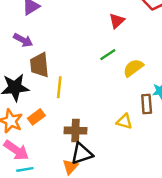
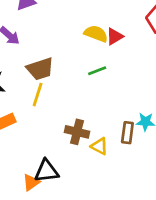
brown trapezoid: (39, 65) -> (40, 69), moved, turned -115
yellow semicircle: (133, 68) -> (96, 34), moved, turned 45
brown cross: (75, 131) -> (77, 132), moved

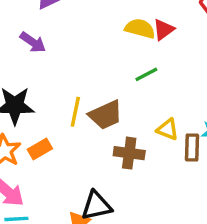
brown trapezoid: (40, 69) -> (106, 115), moved
yellow triangle: (99, 146) -> (167, 129), moved

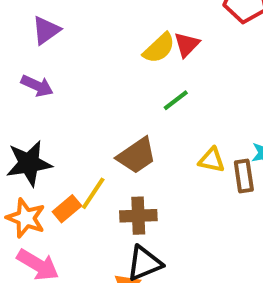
yellow semicircle: (140, 29) -> (159, 48), turned 132
yellow line: (75, 112) -> (93, 193), moved, turned 32
brown cross: (129, 153) -> (138, 216), moved

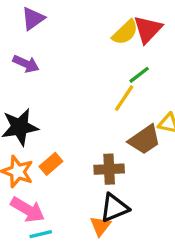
red triangle: (187, 44) -> (148, 29), size x1.4
brown trapezoid: (137, 156) -> (145, 140), moved
yellow line: (93, 193) -> (124, 98), moved

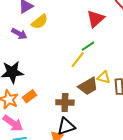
yellow semicircle: (125, 32) -> (40, 22), moved

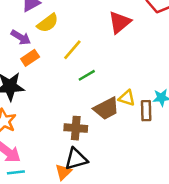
green line: (88, 46) -> (87, 75), moved
yellow line: (78, 60) -> (72, 50), moved
orange rectangle: (30, 96) -> (30, 58), moved

